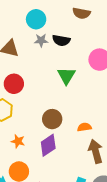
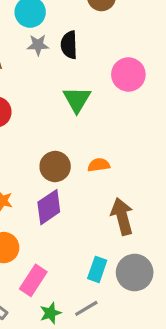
black semicircle: (61, 40) -> (69, 45), turned 78
orange semicircle: (84, 127) -> (99, 165), moved

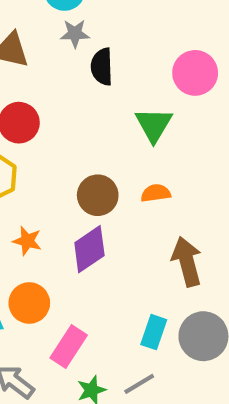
black semicircle: (69, 45) -> (102, 67), moved
green triangle: (77, 99) -> (154, 125), moved

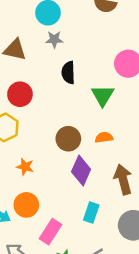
black semicircle: (102, 67) -> (68, 73), moved
purple diamond: (89, 249) -> (81, 171), moved, turned -32
cyan rectangle: (154, 332) -> (91, 213), moved

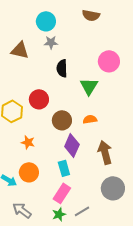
red circle: (20, 94) -> (39, 99), moved
cyan rectangle: (91, 213) -> (64, 168), moved, turned -35
pink rectangle: (51, 232) -> (62, 193), moved

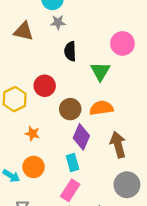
orange semicircle: (90, 119) -> (101, 108), size x1.5

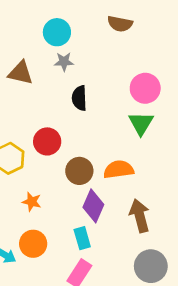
green triangle: (100, 71) -> (141, 123), moved

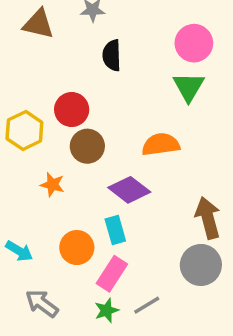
brown circle: (79, 171) -> (87, 146), moved
purple diamond: (93, 206) -> (129, 190), turned -76
brown arrow: (140, 216) -> (208, 218), moved
orange circle: (33, 244) -> (77, 248), moved

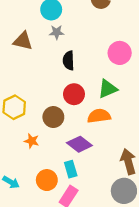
green triangle: (189, 87) -> (108, 89), moved, turned 36
red circle: (72, 110) -> (74, 94), moved

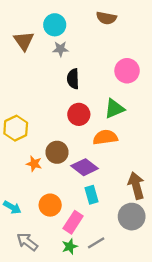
brown triangle: (23, 41) -> (24, 41), moved, turned 42
brown circle: (53, 117) -> (57, 152), moved
cyan rectangle: (71, 169) -> (91, 195), moved

